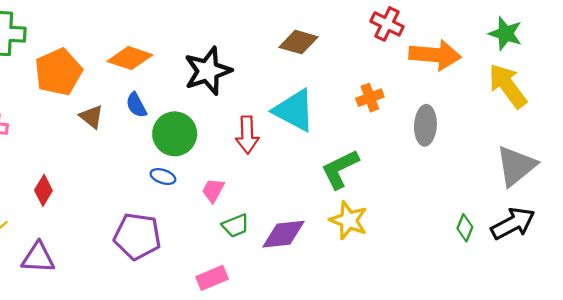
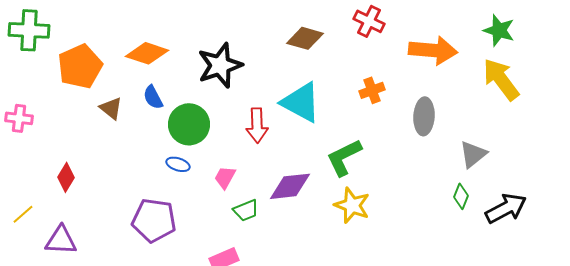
red cross: (387, 24) -> (369, 21), moved
gray triangle: (516, 166) -> (473, 154), moved, size x0.7
green diamond: (465, 228) -> (461, 196), moved
purple diamond: (284, 234) -> (290, 186), moved

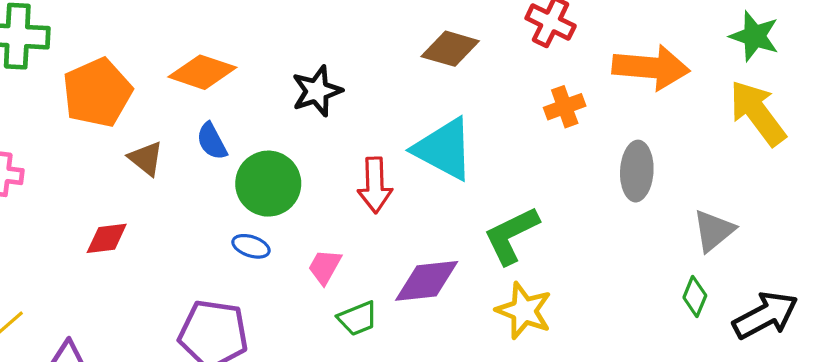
black star: (220, 65) -> (317, 91), size x0.7
orange cross: (372, 90) -> (565, 107), moved
red diamond: (66, 177) -> (107, 238), moved, turned 52

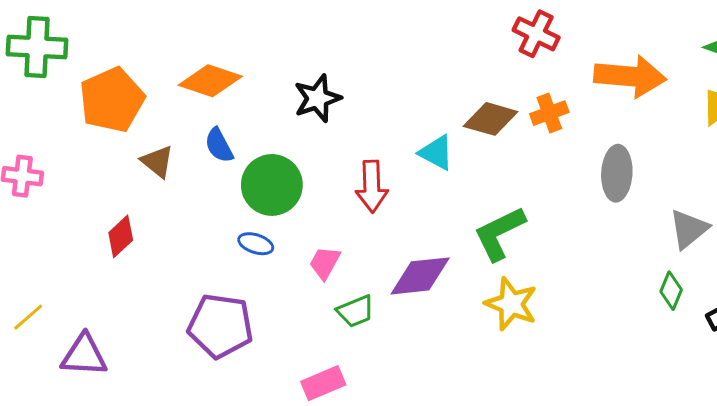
brown diamond: (450, 49) -> (491, 119), moved
cyan triangle: (444, 149) -> (436, 153), size x0.6
red diamond: (107, 238) -> (121, 236), turned -36

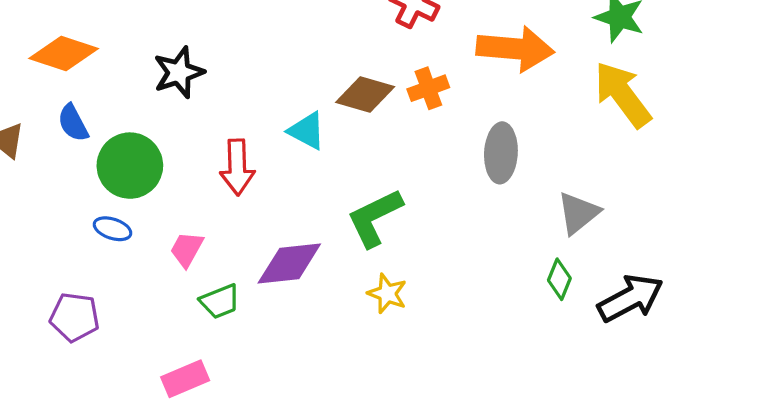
yellow star: (511, 304) -> (387, 293), size x0.7
purple pentagon: (220, 326) -> (75, 317), size x0.7

